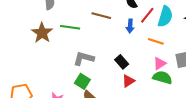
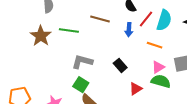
red triangle: (128, 81) -> (136, 89), moved

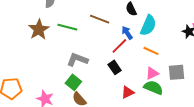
red line: (146, 19) -> (119, 46), moved
cyan semicircle: (164, 20) -> (148, 25), moved
blue arrow: (129, 30) -> (127, 33), turned 136

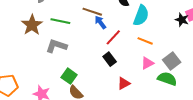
blue arrow: (127, 33) -> (100, 22), moved
gray L-shape: (77, 60) -> (56, 46), moved
gray square: (176, 72) -> (172, 61), turned -30
green semicircle: (153, 88) -> (167, 79), moved

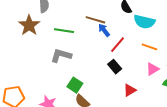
cyan semicircle: (141, 16) -> (144, 22), turned 85
brown star: (32, 25) -> (29, 25), moved

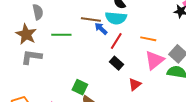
cyan semicircle: (144, 22) -> (116, 18), moved
gray L-shape: (61, 56) -> (31, 57), moved
pink triangle: (153, 69) -> (154, 60), size x1.5

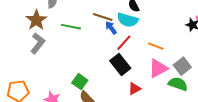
gray L-shape: (31, 57) -> (38, 43), turned 110
black rectangle: (117, 63) -> (120, 65), size x1.5

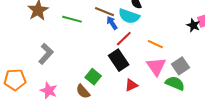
gray L-shape: (38, 43) -> (46, 54), moved
pink triangle: (158, 68) -> (156, 66), turned -40
green square: (80, 82) -> (93, 77), moved

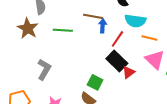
cyan semicircle: (129, 16) -> (135, 21), moved
blue arrow: (112, 23) -> (103, 26), turned 48
red triangle: (131, 85) -> (129, 72), moved

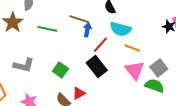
gray L-shape: (44, 69) -> (24, 65), turned 65
red triangle: (129, 72) -> (79, 93), moved
green square: (95, 82) -> (60, 70), moved

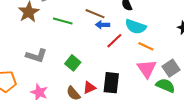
blue arrow: (87, 30) -> (103, 25), turned -104
black rectangle: (97, 66) -> (111, 83), moved, turned 40

